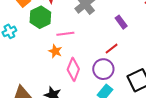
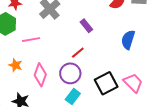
orange star: (55, 51) -> (15, 65), moved

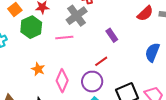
pink line: (31, 40) -> (64, 38), moved

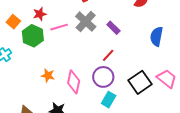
gray cross: (77, 16) -> (86, 21), moved
pink line: (64, 38) -> (59, 27), moved

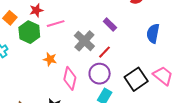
gray cross: (86, 21) -> (84, 41), moved
orange star: (48, 75) -> (50, 59), moved

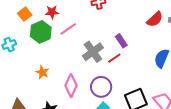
pink line: (56, 24) -> (68, 29), turned -30
red line: (105, 52) -> (114, 58), moved
orange star: (50, 59) -> (42, 72), moved

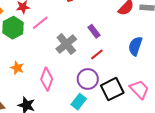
red line: (114, 58) -> (97, 54), moved
purple circle: (101, 87) -> (88, 79), moved

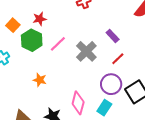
pink line: (40, 23) -> (58, 44), moved
pink diamond: (47, 79) -> (78, 103), moved

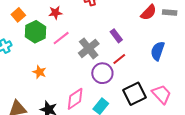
red star: (40, 19) -> (55, 13), moved
purple circle: (111, 84) -> (102, 73), moved
pink diamond: (78, 103) -> (75, 99), turned 35

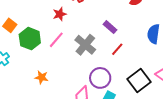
red star: (55, 13) -> (60, 14), moved
purple circle: (102, 73) -> (100, 78), moved

